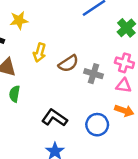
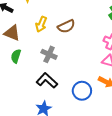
brown semicircle: (68, 63) -> (66, 26), moved
gray cross: (93, 74) -> (49, 54), moved

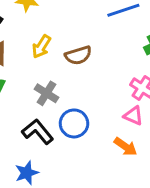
blue circle: (82, 91) -> (74, 123), moved

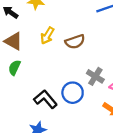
gray cross: (47, 93) -> (95, 76), moved

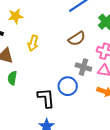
brown semicircle: (75, 42) -> (77, 39), moved
black L-shape: (45, 99) -> (46, 98), turned 50

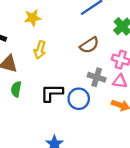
yellow star: (16, 16) -> (33, 18), moved
black L-shape: (46, 98) -> (52, 93), moved, turned -85

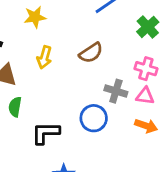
brown semicircle: (89, 45) -> (91, 53), moved
black L-shape: (52, 93) -> (45, 133), moved

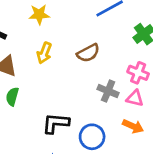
blue circle: (94, 118) -> (92, 137), moved
black L-shape: (45, 133) -> (56, 123), moved

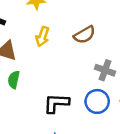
blue circle: (92, 137) -> (97, 101), moved

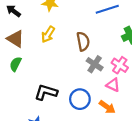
brown semicircle: (84, 35) -> (83, 41), turned -84
gray cross: (105, 70) -> (95, 64), moved

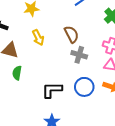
yellow arrow: (48, 34) -> (38, 37), turned -42
gray cross: (95, 64) -> (79, 55), moved

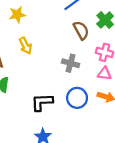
brown semicircle: (71, 34) -> (81, 30), moved

